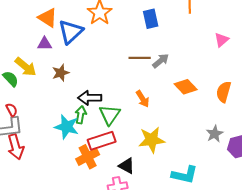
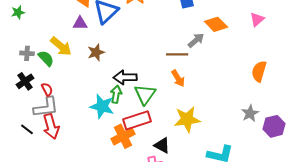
brown line: (140, 58) -> (177, 54), moved
orange diamond: (186, 87) -> (216, 24), moved

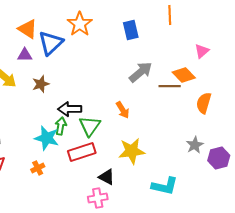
orange diamond: (216, 24) -> (184, 75), moved
gray arrow: (196, 40) -> (141, 72), size x1.4
brown line: (177, 54) -> (170, 86), moved
orange cross: (123, 136) -> (38, 168), moved, size x0.6

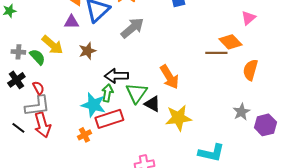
gray arrow: (141, 72) -> (132, 28), moved
orange arrow: (123, 110) -> (169, 77), size x1.4
red rectangle: (82, 152) -> (109, 119), moved
black triangle: (107, 177) -> (152, 104), moved

